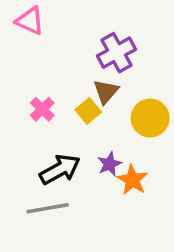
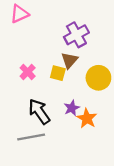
pink triangle: (30, 21) -> (19, 14), turned -48
yellow square: (88, 111) -> (58, 73), turned -35
black arrow: (60, 169) -> (39, 111), turned -96

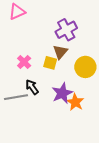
purple star: (72, 108) -> (62, 93), size x1.5
black arrow: (39, 111) -> (32, 87), moved, size x0.7
gray line: (31, 137) -> (16, 97), moved

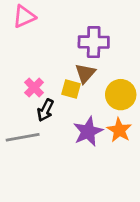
purple cross: (66, 30) -> (94, 42), turned 30
black arrow: (32, 87) -> (45, 110), moved, turned -119
orange star: (75, 102) -> (119, 130), moved

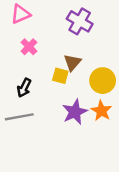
purple cross: (94, 42) -> (80, 21), moved, turned 30
pink cross: (34, 88) -> (29, 47), moved
black arrow: (45, 110) -> (24, 88), moved

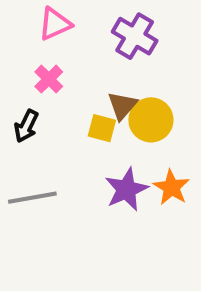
pink triangle: (20, 14) -> (55, 24), moved
yellow circle: (103, 81) -> (151, 120), moved
black arrow: (24, 88) -> (26, 126), moved

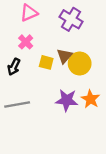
yellow square: (102, 128) -> (46, 62), moved
purple star: (126, 189) -> (67, 100), turned 30

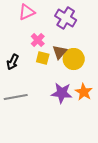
pink cross: (26, 42) -> (38, 40), moved

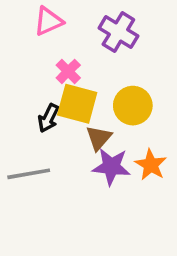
brown triangle: (60, 52) -> (99, 138), moved
yellow square: (43, 58) -> (77, 104), size x1.6
black arrow: (13, 62) -> (48, 118), moved

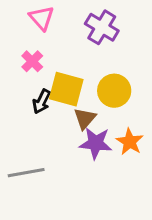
pink triangle: (48, 21) -> (42, 18), turned -48
pink cross: (68, 71) -> (32, 61), moved
gray line: (29, 174) -> (26, 173), moved

